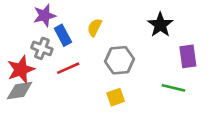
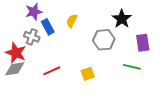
gray hexagon: (120, 60) -> (104, 40), moved
red line: (68, 68) -> (52, 71), moved
red star: (21, 69) -> (16, 53), turned -30

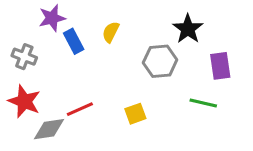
gray cross: (32, 37) -> (24, 57), moved
red star: (16, 53) -> (24, 101), moved
gray diamond: (15, 69) -> (49, 129), moved

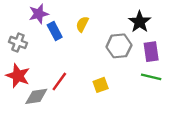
purple rectangle: (220, 66) -> (151, 52), moved
red line: (80, 109) -> (59, 81), turned -30

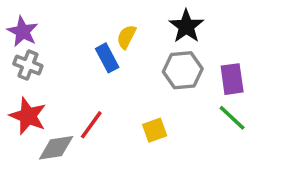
purple star: (39, 14) -> (23, 32), moved, turned -30
black star: (140, 22) -> (186, 26), moved
blue rectangle: (55, 31) -> (107, 58), moved
green line: (151, 77) -> (232, 118), turned 30

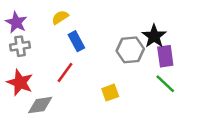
black star: (186, 26) -> (154, 36), moved
yellow semicircle: (126, 37) -> (60, 17), moved, turned 30
gray cross: (28, 65) -> (20, 46), turned -30
red line: (91, 125) -> (65, 72), moved

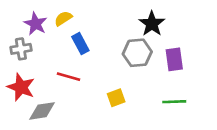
purple star: (16, 22) -> (35, 24), moved
black star: (154, 36) -> (152, 24), moved
red line: (65, 72) -> (69, 77), turned 70
green line: (165, 84) -> (174, 102), moved, turned -45

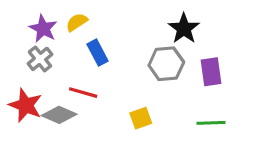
gray cross: (21, 49) -> (40, 59), moved, turned -30
gray diamond: (42, 111) -> (59, 115), moved, turned 32

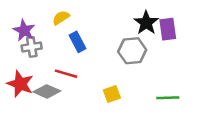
purple star: (43, 29) -> (24, 30), moved
gray cross: (40, 59) -> (32, 47), turned 30
purple rectangle: (211, 72) -> (168, 29), moved

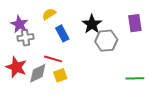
black star: (146, 23) -> (92, 24), moved
gray diamond: (47, 91) -> (38, 73), turned -50
yellow square: (112, 94) -> (60, 75), moved

